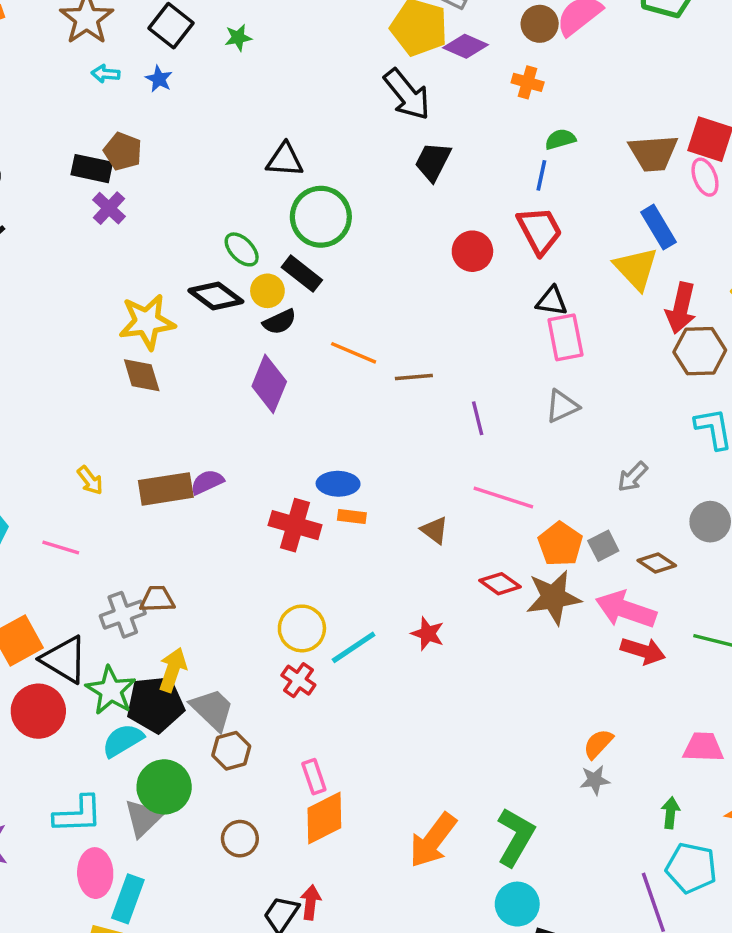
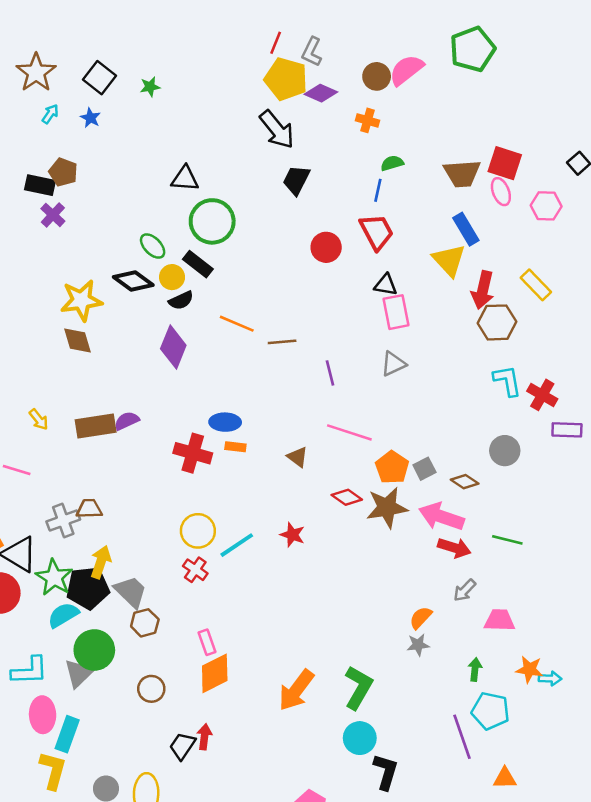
cyan arrow: (106, 74) -> (50, 114), turned 120
gray arrow: (633, 477) -> (465, 590), moved

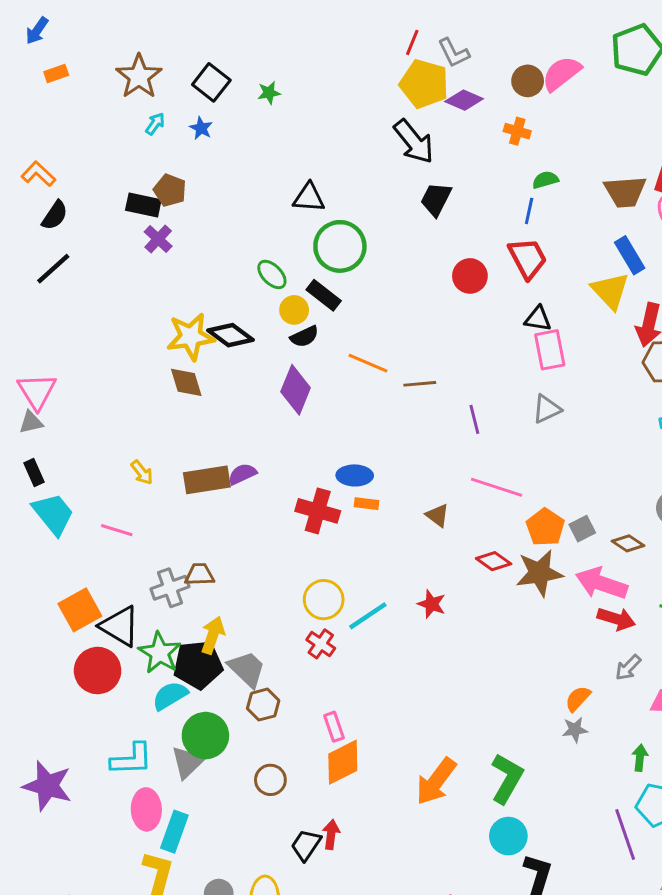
gray L-shape: (312, 52) -> (454, 53), turned -52
black diamond: (133, 281) -> (231, 335), moved

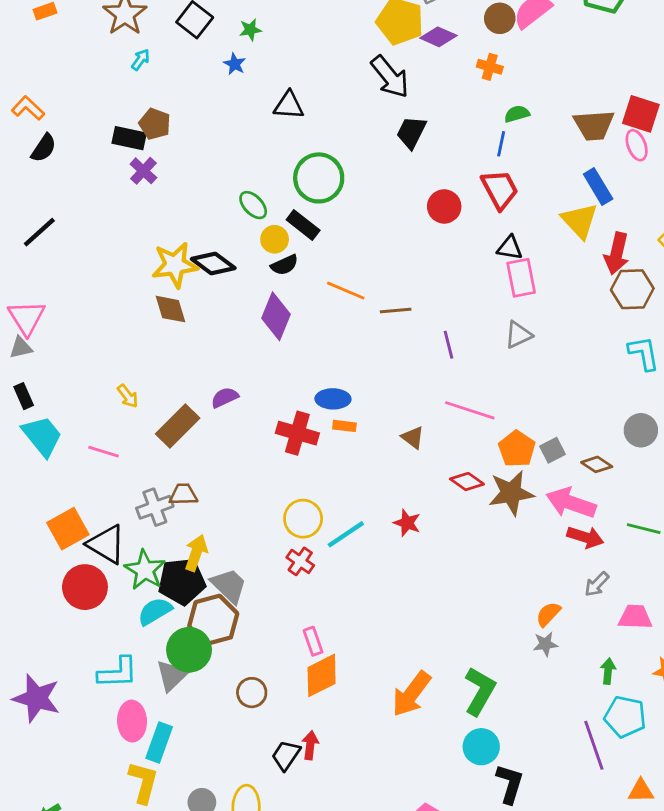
blue star: (201, 128) -> (235, 64), moved
black triangle: (309, 198) -> (289, 105), moved
black line: (53, 269) -> (39, 232), moved
brown rectangle: (207, 480) -> (178, 426), moved, turned -36
brown hexagon: (263, 705) -> (213, 620), moved, size x1.6

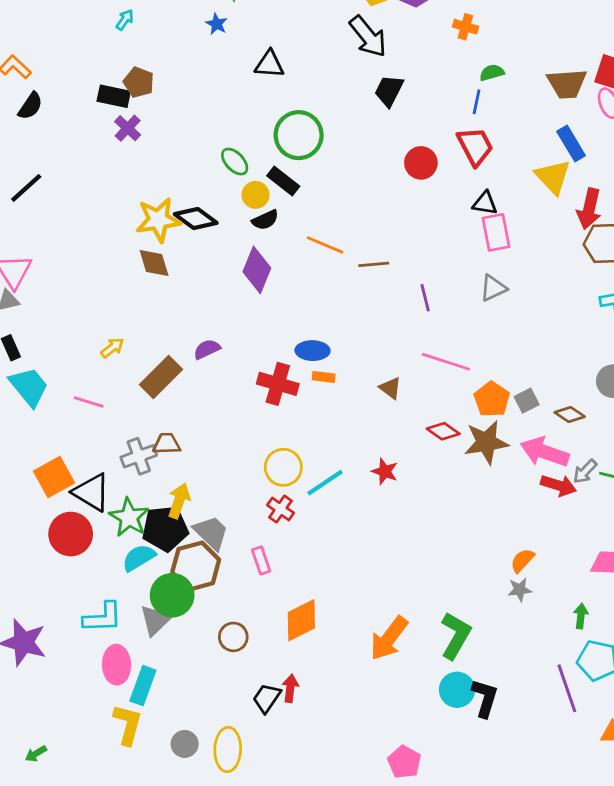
yellow arrow: (128, 396) -> (112, 348), turned -90
gray arrow: (597, 584) -> (585, 471), moved
pink rectangle: (313, 641) -> (261, 560), moved
black L-shape: (510, 784) -> (485, 698), moved

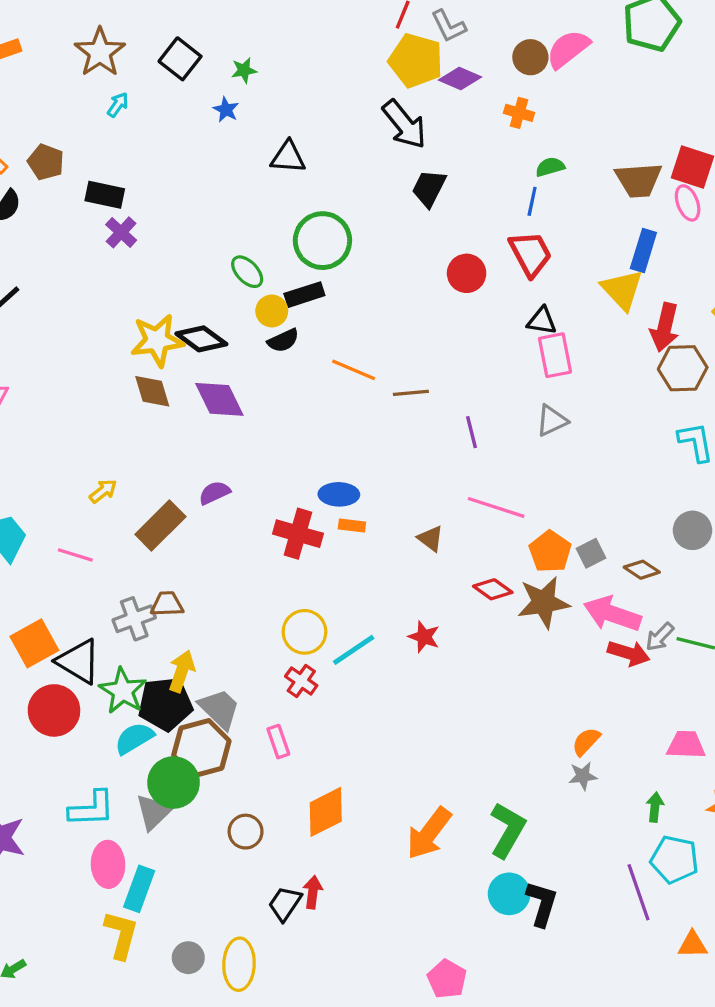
brown pentagon: (139, 82) -> (46, 162), moved
blue rectangle: (571, 143) -> (643, 250), turned 48
black rectangle: (283, 181) -> (304, 295), turned -56
purple diamond: (257, 270) -> (219, 399), moved, turned -48

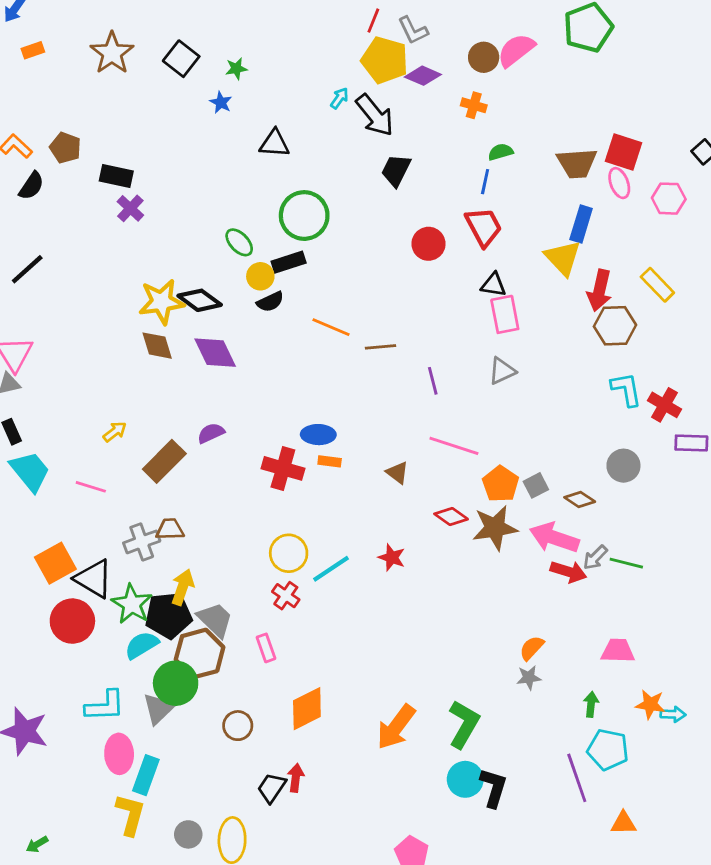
cyan arrow: (118, 105) -> (339, 98), moved

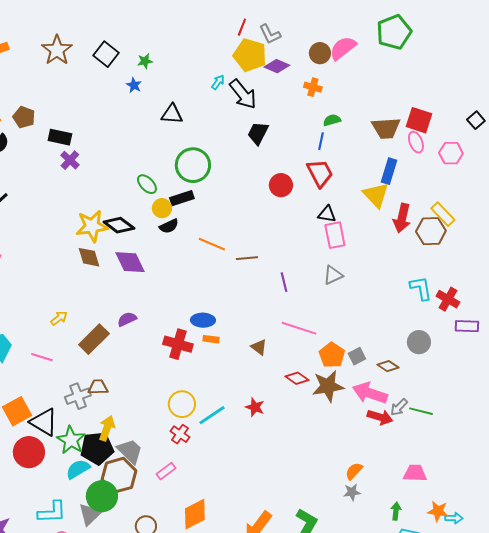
brown hexagon: (615, 326) -> (431, 231), moved
pink rectangle: (266, 648) -> (166, 471), turned 72

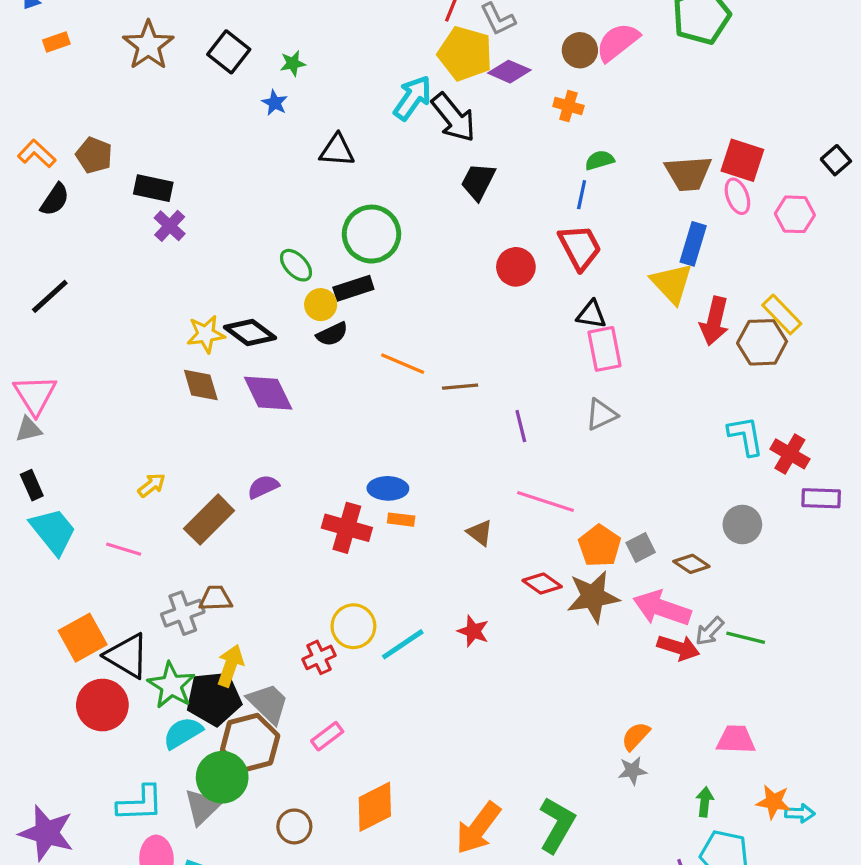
cyan arrow: (218, 82) -> (413, 98), size x1.8
yellow star: (92, 226) -> (206, 334), size x0.7
red cross: (180, 434) -> (319, 657), moved, turned 30

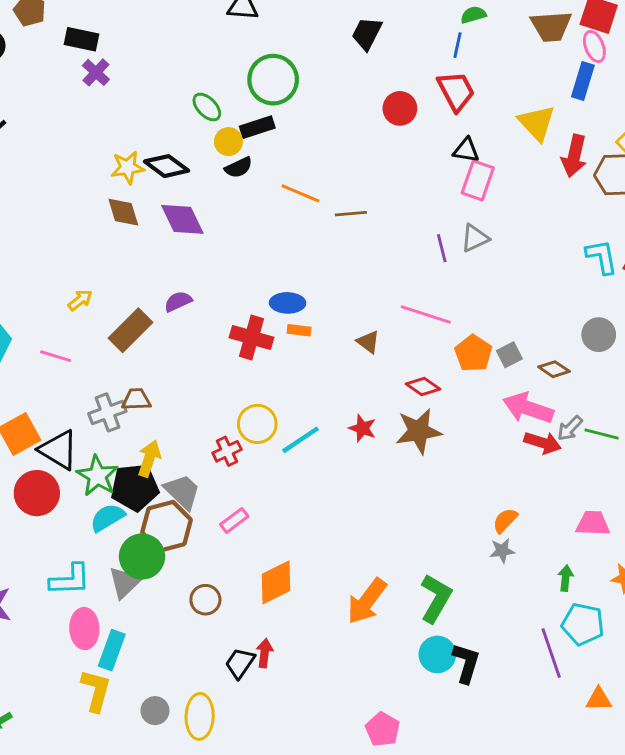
blue rectangle: (693, 244) -> (583, 81), moved
pink rectangle: (605, 349) -> (478, 180), turned 30
purple line: (521, 426) -> (442, 248), moved
brown star: (593, 597) -> (419, 431), moved

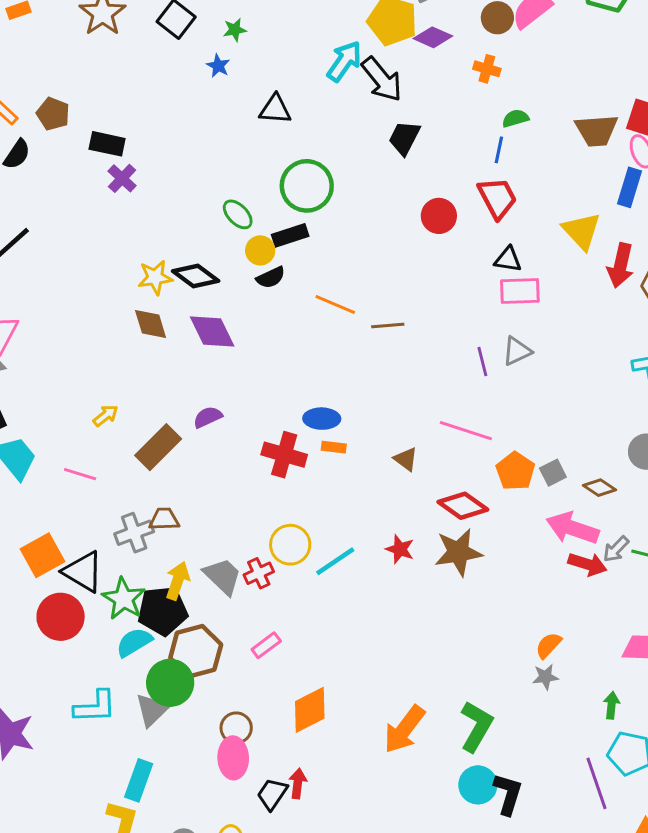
pink rectangle: (478, 180) -> (520, 291), turned 69
red diamond: (423, 386) -> (463, 506), size x1.4
gray trapezoid: (182, 492) -> (223, 576), moved
pink ellipse: (84, 629) -> (233, 758), moved

